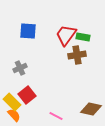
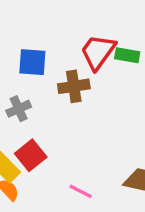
blue square: (28, 31) -> (32, 62), moved
brown cross: (77, 55) -> (74, 86), moved

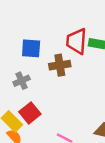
red trapezoid: (98, 52) -> (77, 41), turned -32

